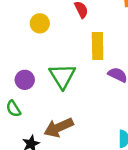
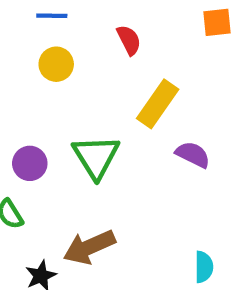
yellow rectangle: (98, 46) -> (158, 104), turned 36

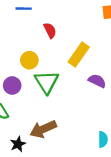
red semicircle: (129, 40) -> (50, 30), moved
yellow circle: (56, 64) -> (29, 60), moved

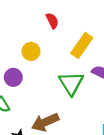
green triangle: (47, 82) -> (71, 83), moved

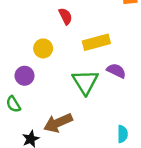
yellow rectangle: (82, 45) -> (96, 42), turned 40

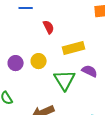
yellow circle: (43, 48) -> (39, 61), moved
purple circle: (25, 76) -> (16, 63), moved

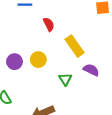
yellow rectangle: (74, 48) -> (75, 46), turned 70
green triangle: (65, 80) -> (65, 79), size x0.6

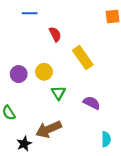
purple semicircle: (91, 70) -> (92, 103), moved
green triangle: (65, 79) -> (58, 93), moved

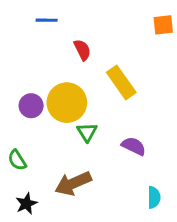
yellow circle: (44, 72) -> (67, 103), size x1.6
black star: (24, 144) -> (26, 204), moved

